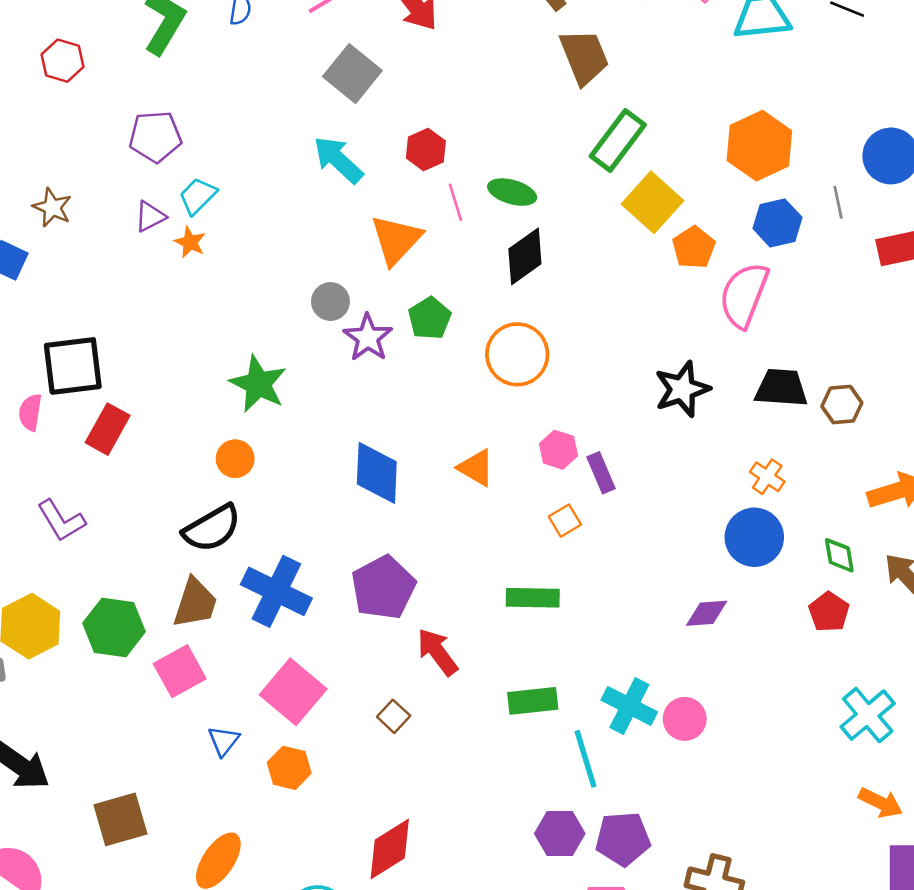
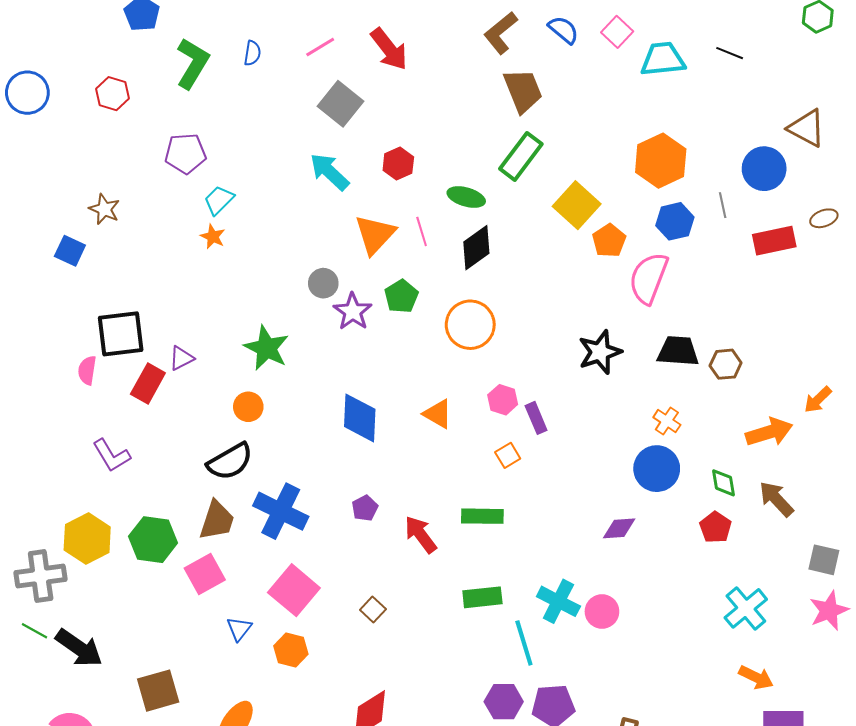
green rectangle: (618, 140) -> (521, 156), moved
pink line: (455, 202) -> (422, 231), moved
purple triangle: (150, 216) -> (181, 358), moved
purple pentagon: (383, 588) -> (365, 508), size x0.5
red arrow: (437, 652) -> (421, 534), moved

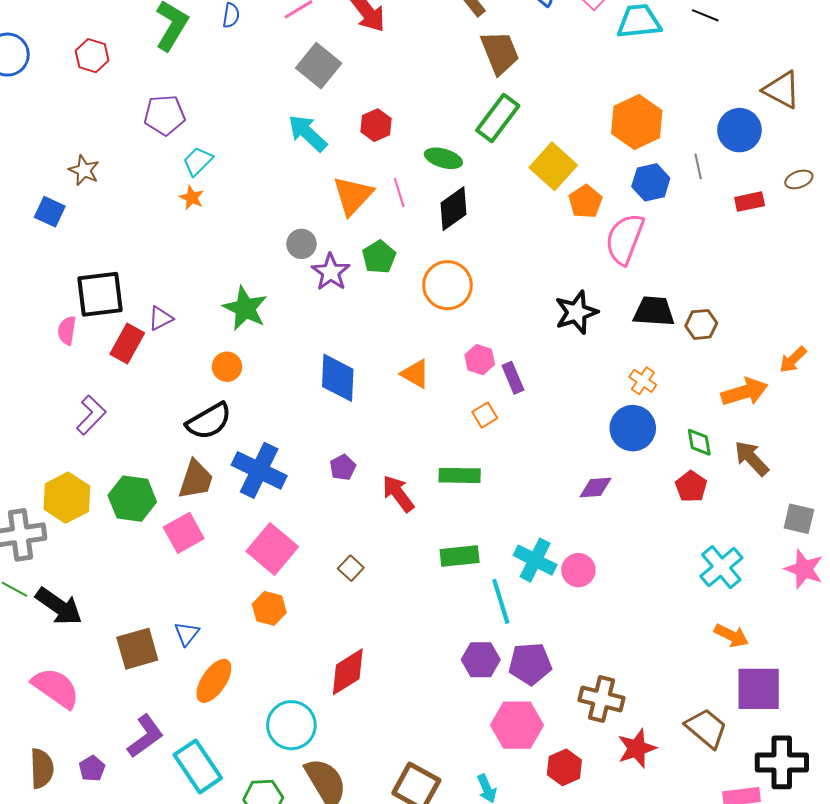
red rectangle: (774, 241) -> (750, 202), size x0.7
purple L-shape: (111, 455) -> (91, 415), turned -105
pink star: (829, 610) -> (804, 569), turned -30
blue triangle: (239, 629) -> (187, 634), moved

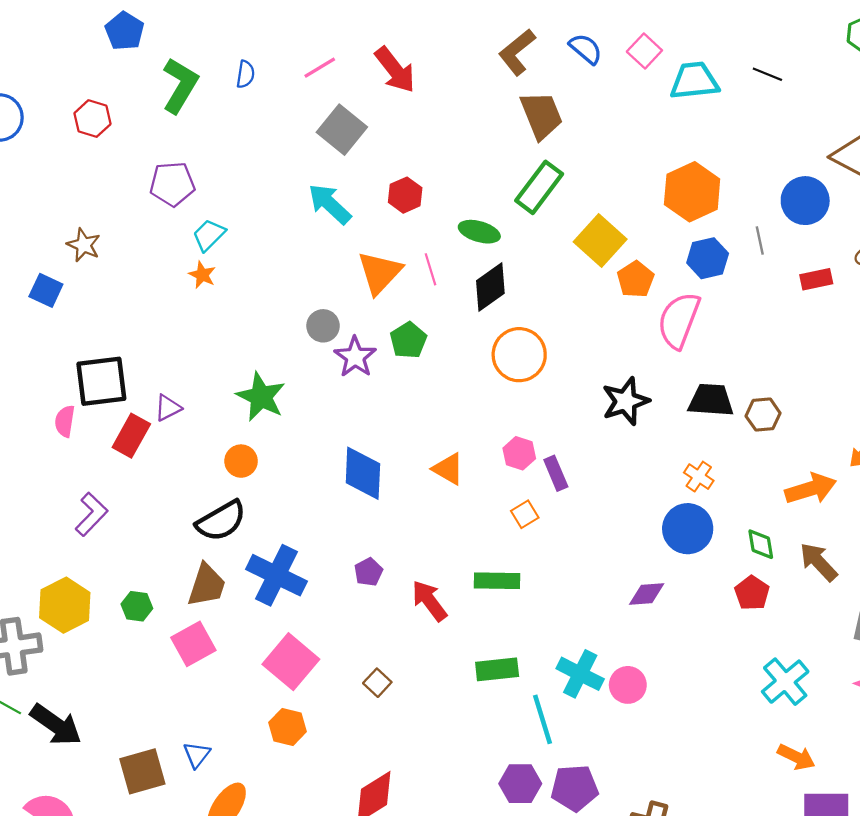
orange circle: (447, 285) -> (519, 355), moved
green hexagon: (132, 499) -> (137, 606), size x0.6

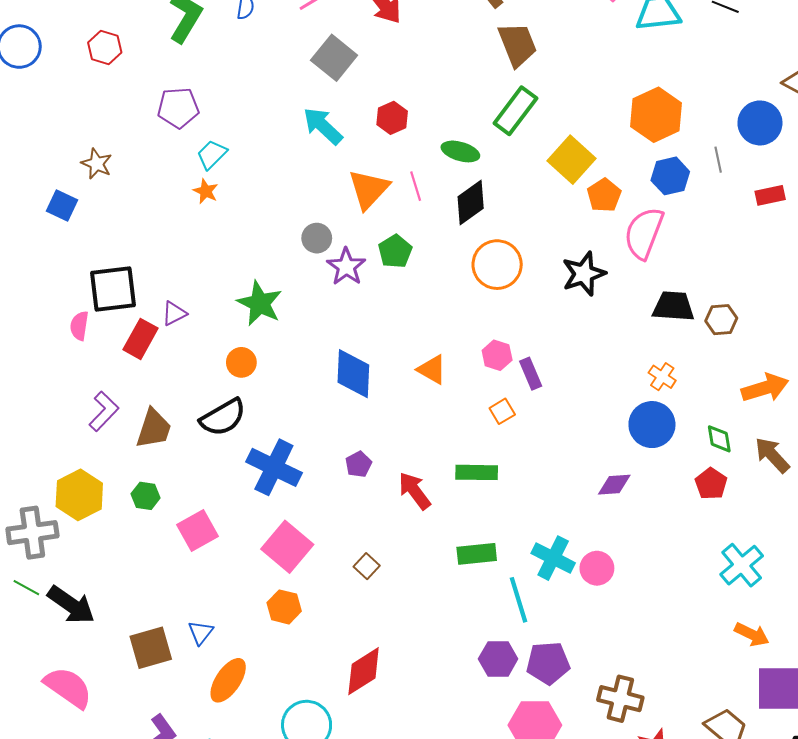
black star: (626, 401) -> (584, 274), moved
brown trapezoid: (207, 585) -> (154, 429), moved

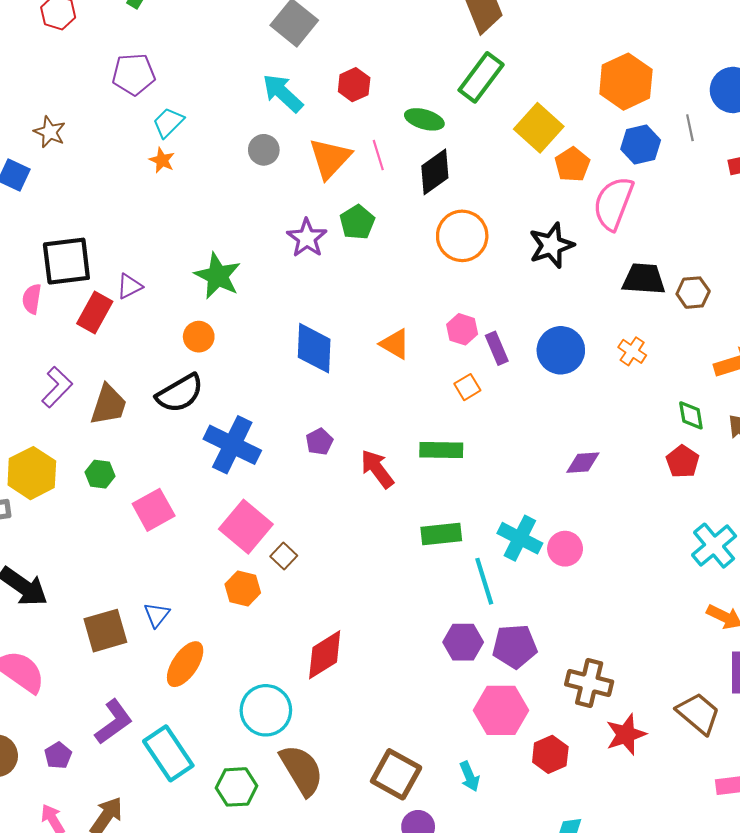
gray circle: (317, 238) -> (264, 150), moved
blue circle: (652, 425) -> (561, 350), moved
brown square: (367, 566) -> (284, 556), moved

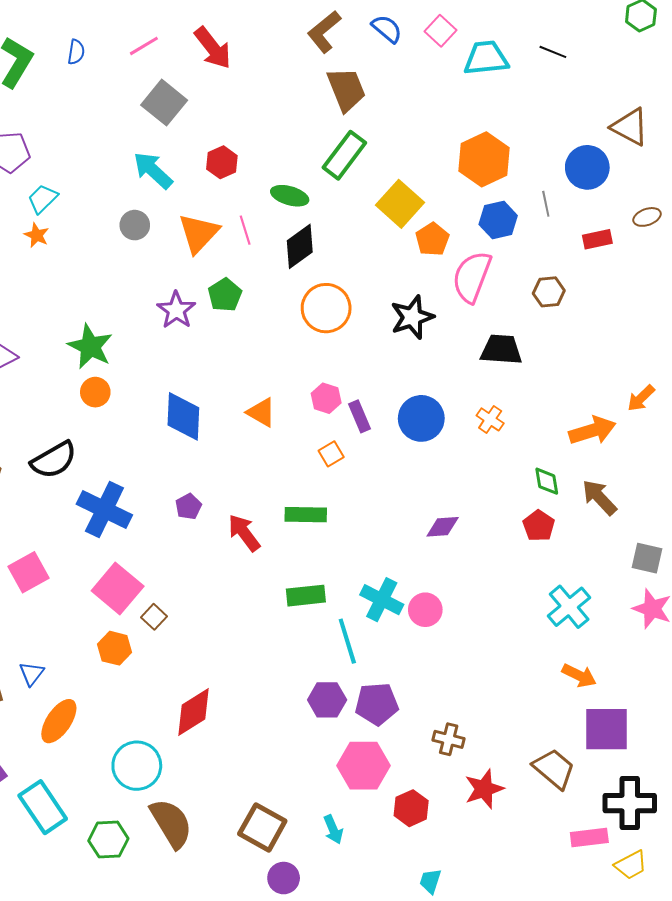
brown hexagon: (693, 293) -> (549, 292), moved
orange circle: (199, 337) -> (95, 392), moved
brown cross: (589, 683) -> (449, 739), size x0.7

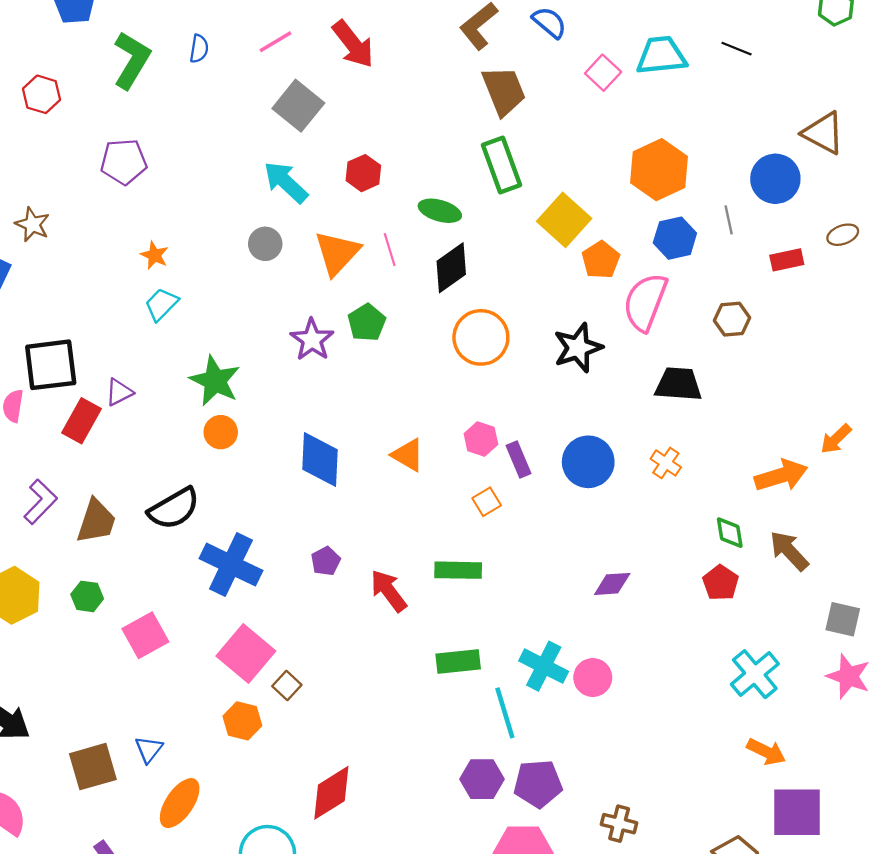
pink square: (440, 31) -> (603, 73), moved
green rectangle: (344, 155) -> (501, 165), turned -57
cyan trapezoid: (43, 199) -> (161, 304), moved

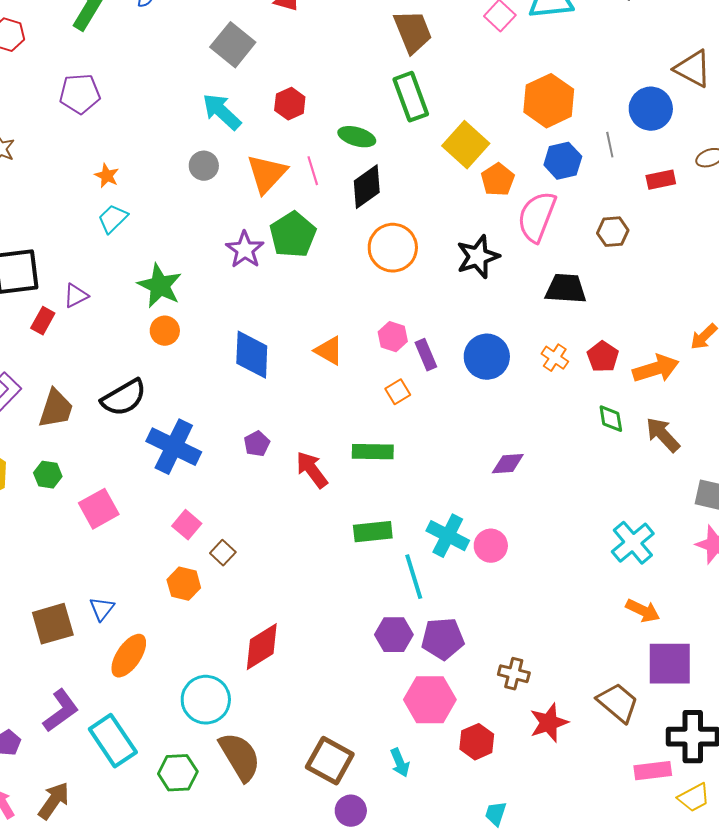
green pentagon: (367, 323) -> (293, 235), size x1.4
red rectangle: (81, 421) -> (43, 321), size x0.7
red pentagon: (721, 583) -> (603, 357), moved
pink square: (246, 654) -> (187, 525), size x0.6

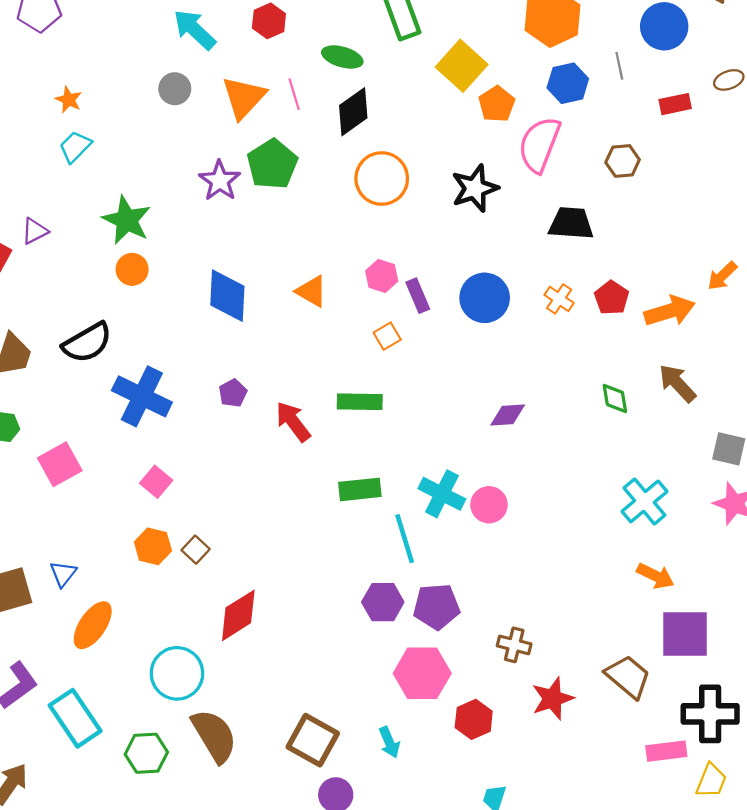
green diamond: (611, 419) -> (615, 399), moved
brown square: (223, 553) -> (196, 550), moved
yellow trapezoid: (694, 798) -> (711, 781), turned -40

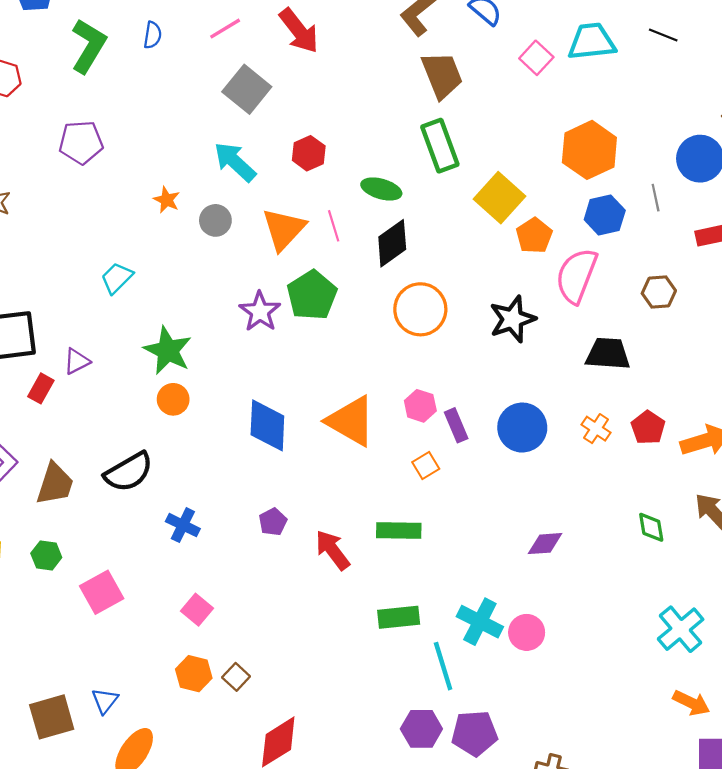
orange star: (69, 100) -> (167, 200), moved
orange triangle: (312, 291) -> (351, 421), size x1.6
blue cross: (142, 396) -> (183, 525), size x0.6

